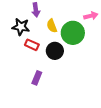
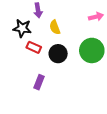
green circle: (73, 33) -> (92, 50), moved

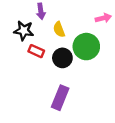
green circle: (92, 50) -> (86, 47), moved
purple rectangle: (39, 82) -> (60, 98), moved, size x1.5

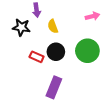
green circle: (86, 47) -> (87, 51), moved
red rectangle: (36, 51) -> (37, 57), moved

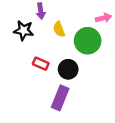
green circle: (87, 51) -> (88, 41), moved
black circle: (56, 52) -> (68, 69), moved

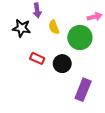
purple rectangle: (60, 98) -> (83, 90), moved

